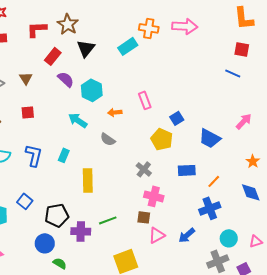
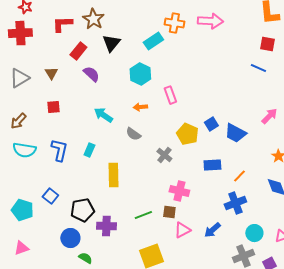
cyan hexagon: (92, 90) -> (140, 74), moved
blue square: (177, 118) -> (211, 124), moved
gray cross: (144, 169) -> (164, 155), moved
green line: (108, 220) -> (143, 215), moved

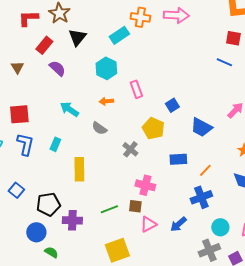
red square: (53, 107) -> (19, 114), moved, size x1.5
blue square: (211, 124) -> (172, 105), moved

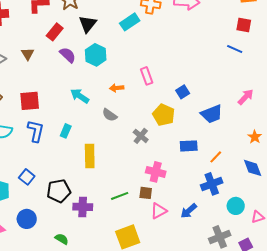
cyan hexagon: (106, 68) -> (96, 55), moved
blue trapezoid: (201, 127) -> (212, 114), turned -50
cyan circle: (220, 227) -> (236, 206), moved
blue circle: (36, 232) -> (27, 219), moved

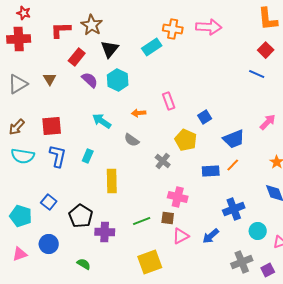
red square: (244, 25) -> (266, 50), turned 35
orange line: (216, 157) -> (233, 165), moved
black pentagon: (59, 191) -> (81, 216), turned -30

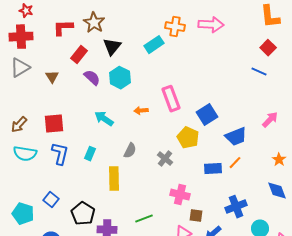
gray triangle: (18, 84) -> (20, 68), moved
pink rectangle: (169, 101) -> (171, 99), size x1.4
blue square: (205, 117) -> (207, 115), size x1.5
gray semicircle: (132, 140) -> (130, 151), moved, turned -98
brown square: (168, 218) -> (196, 216), moved

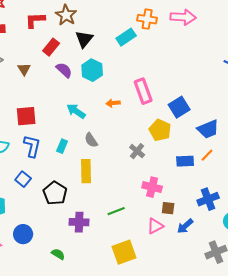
gray semicircle: (130, 151) -> (91, 140), moved, turned 119
blue square: (51, 200) -> (23, 179), moved
black pentagon: (83, 214) -> (55, 193), moved

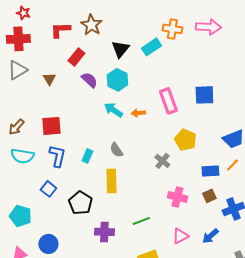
black triangle: (84, 39) -> (120, 49), moved
blue square: (179, 107) -> (204, 95), moved, turned 30
cyan arrow: (76, 111) -> (113, 110), moved
brown square: (168, 208) -> (209, 196), moved, turned -32

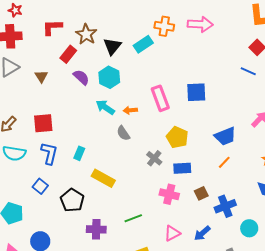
brown star: (91, 25) -> (86, 34), moved
gray semicircle: (116, 150) -> (123, 133), moved
blue rectangle: (210, 171) -> (182, 168), moved
yellow rectangle: (111, 181) -> (103, 178), turned -60

